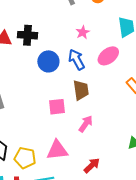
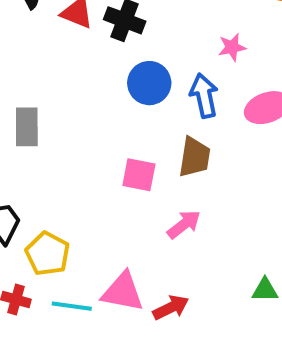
pink triangle: (57, 150) -> (123, 292), moved

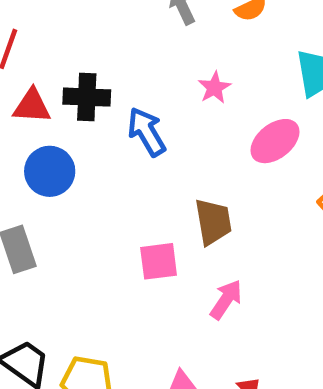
blue circle: (149, 83) -> (50, 171), moved
blue arrow: (204, 96) -> (147, 132), moved

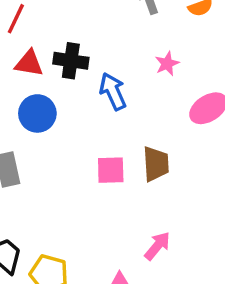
pink square: (159, 261) -> (111, 170), moved
pink arrow: (226, 300) -> (157, 246), moved

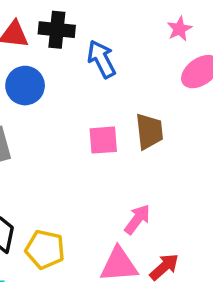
pink star: (167, 64) -> (179, 29), moved
pink arrow: (157, 246) -> (137, 219), moved

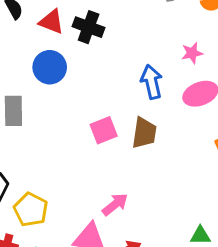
blue arrow: (102, 59) -> (152, 82), moved
pink square: (103, 140) -> (104, 130), turned -32

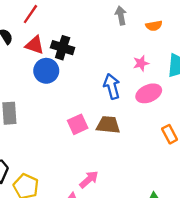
blue circle: (50, 67) -> (46, 71), moved
brown trapezoid: (144, 133) -> (108, 125), turned -90

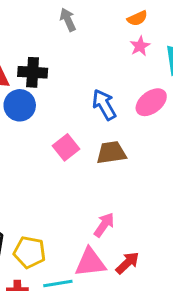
gray arrow: (121, 16) -> (68, 20), moved
pink star: (141, 63) -> (140, 46), moved
pink square: (78, 124) -> (66, 147), moved

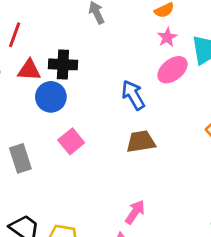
pink ellipse: (151, 102) -> (173, 70), moved
pink square: (66, 147) -> (71, 141), moved

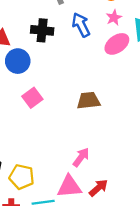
black cross: (63, 64) -> (42, 30), moved
blue arrow: (133, 95) -> (81, 25), moved

